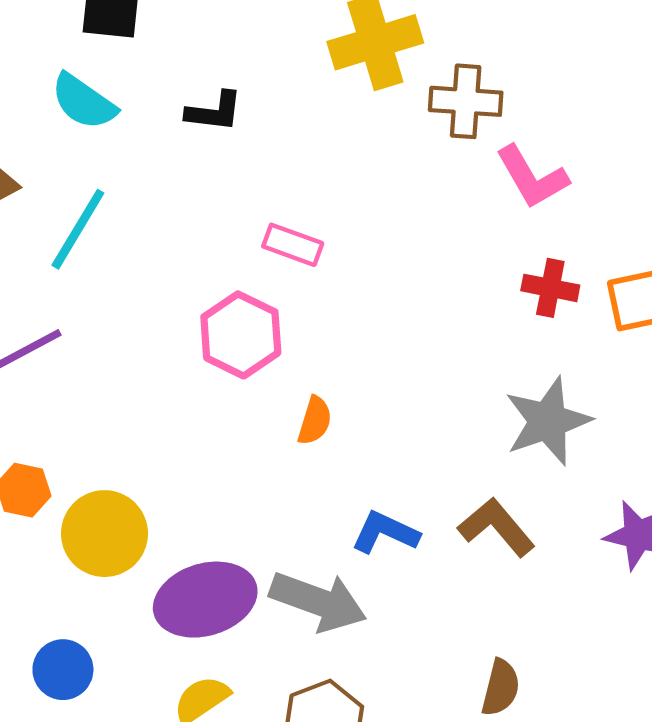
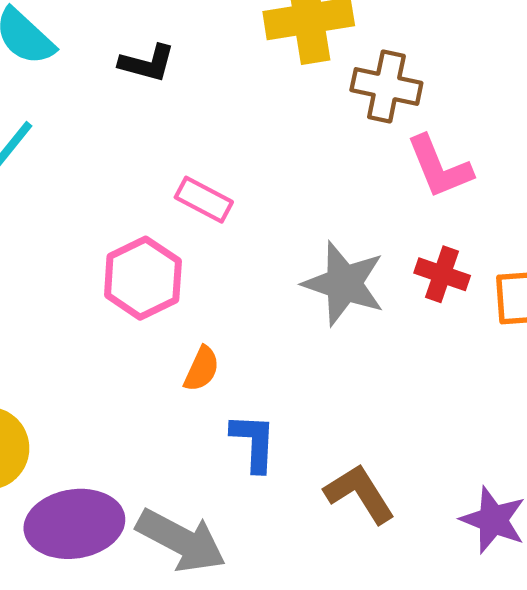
gray star: (548, 421) -> (344, 284), moved, turned 30
blue L-shape: (385, 532) -> (254, 442), moved, turned 60

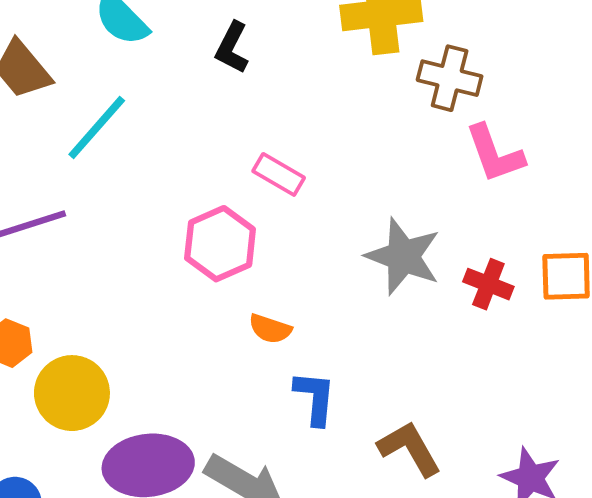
black L-shape: (147, 63) -> (232, 48), turned 100
red cross: (442, 274) -> (488, 284), moved
orange semicircle: (202, 369) -> (270, 329), turned 81

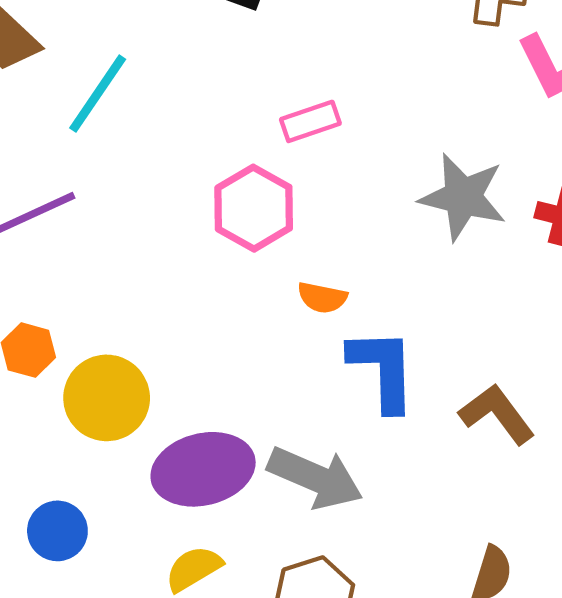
pink rectangle: (279, 174) -> (310, 121), turned -42
blue L-shape: (315, 398) -> (383, 370), size x1.4

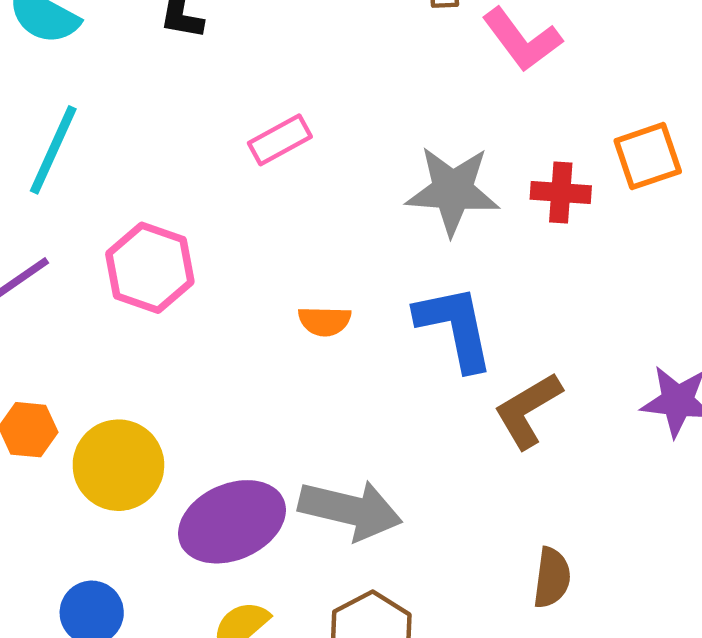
pink hexagon: (254, 208) -> (150, 268), moved
blue L-shape: (383, 370) -> (455, 327), moved
brown L-shape: (497, 414) -> (528, 410), turned -74

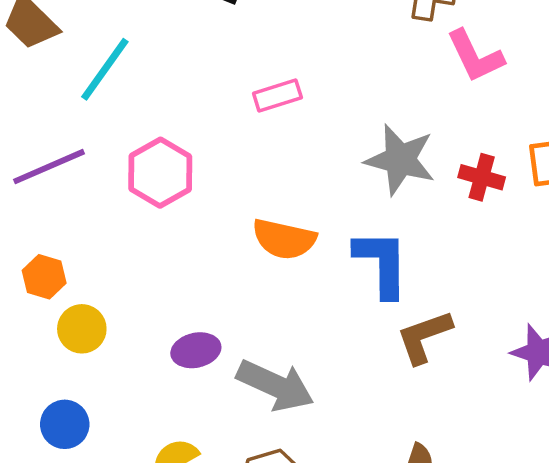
orange semicircle: (325, 321) -> (284, 239), size x1.6
yellow circle: (118, 465) -> (82, 329), moved, size x0.7
purple ellipse: (232, 522) -> (196, 350), moved, size x0.6

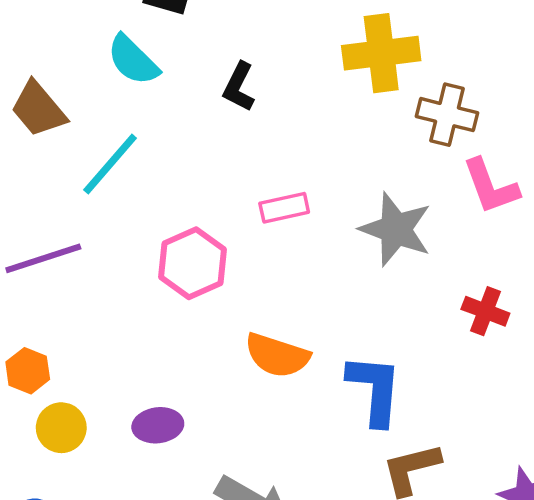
gray star: (400, 160) -> (396, 229), moved
pink hexagon: (160, 173) -> (192, 263), moved
purple ellipse: (196, 350) -> (158, 425), moved

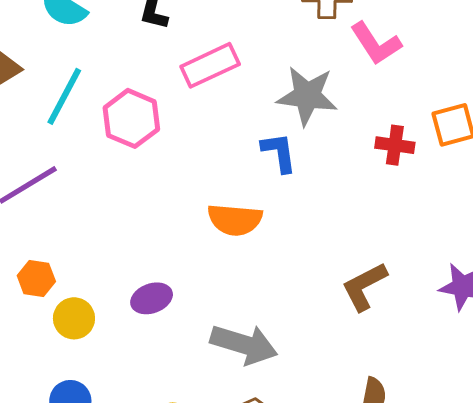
pink rectangle: (284, 208) -> (210, 65), moved, size x1.4
pink hexagon: (192, 263) -> (131, 118), moved
blue L-shape: (375, 390) -> (279, 152), moved, size x0.7

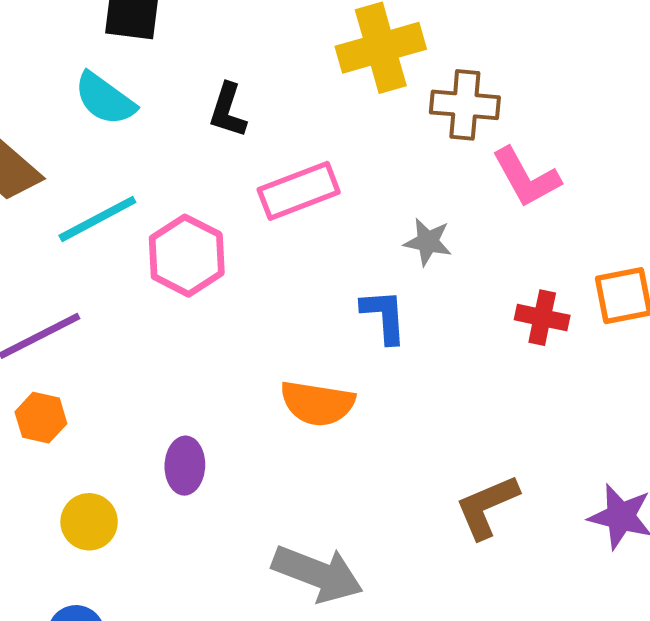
cyan line: (64, 96) -> (97, 219), turned 30
gray star: (307, 96) -> (428, 242), size x0.6
orange hexagon: (36, 279) -> (41, 418), moved
purple ellipse: (152, 298) -> (185, 466), moved, turned -72

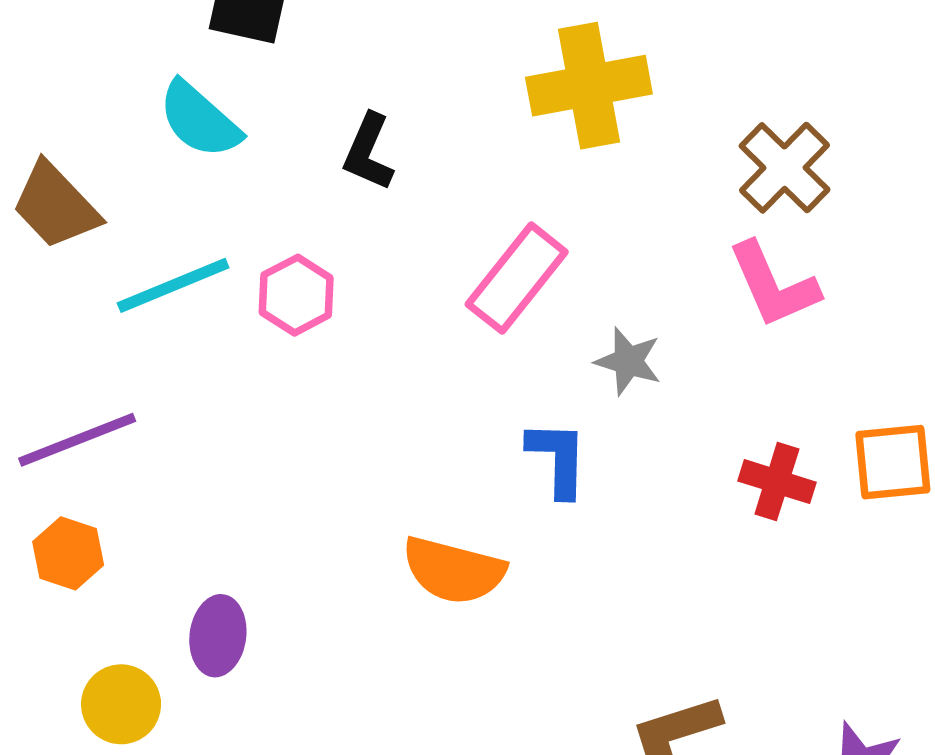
brown cross: (465, 105) -> (785, 168), moved, turned 34
pink rectangle: (299, 191) -> (517, 278), moved, turned -36
pink hexagon: (187, 256) -> (296, 295), moved, size x0.7
purple ellipse: (185, 466) -> (218, 636), moved

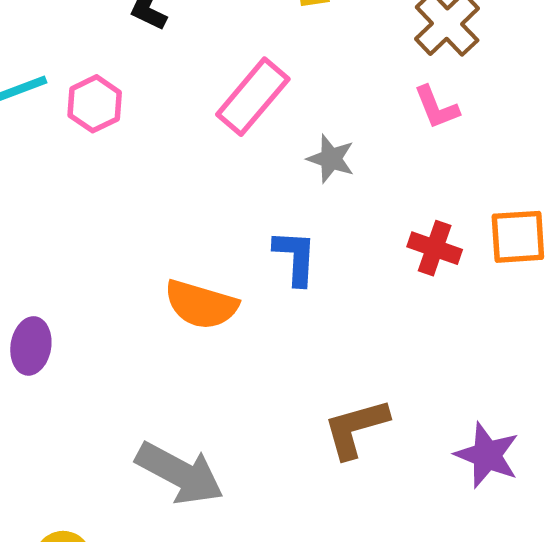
pink L-shape: (773, 285) -> (436, 107), size x0.7
blue L-shape: (558, 459) -> (295, 257), moved

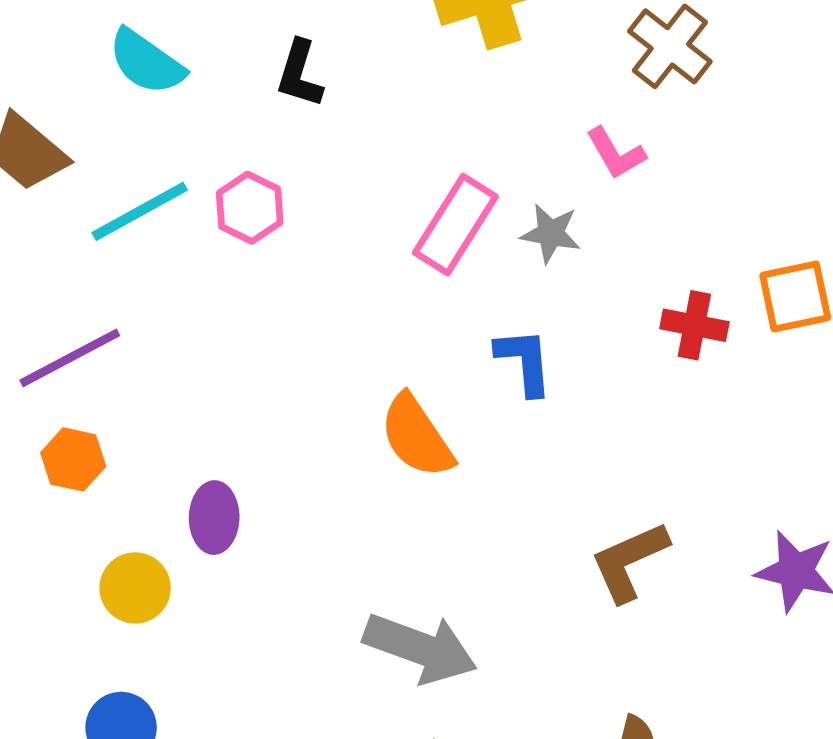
pink rectangle: (253, 97) -> (455, 225), moved
pink L-shape: (436, 107) -> (616, 153), moved
orange semicircle: (201, 305) -> (417, 436), turned 48

